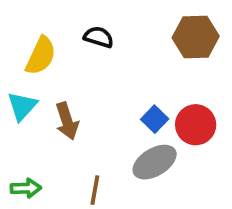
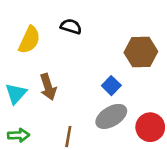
brown hexagon: (196, 37) -> (141, 52), moved
cyan triangle: (22, 106) -> (16, 94), moved
red circle: (196, 125) -> (150, 127), moved

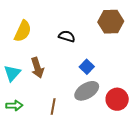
black semicircle: (71, 26) -> (67, 36), moved
brown hexagon: (141, 52) -> (111, 22), moved

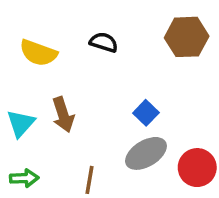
yellow semicircle: (23, 31) -> (38, 53), turned 85
black semicircle: (67, 36) -> (104, 42), moved

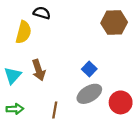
black semicircle: (104, 42) -> (42, 13), moved
yellow semicircle: (38, 53) -> (23, 32), turned -95

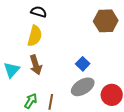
yellow semicircle: (23, 32) -> (35, 36), moved
green arrow: (15, 109) -> (31, 101), moved, turned -56

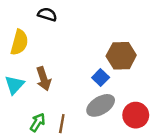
brown hexagon: (106, 21) -> (121, 56), moved
yellow semicircle: (35, 36) -> (19, 42), moved

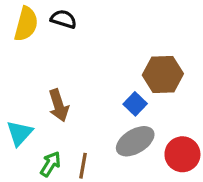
yellow semicircle: (19, 42) -> (26, 24), moved
cyan triangle: (14, 85) -> (20, 133), moved

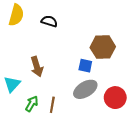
black semicircle: (64, 19) -> (49, 21), moved
blue square: (135, 104) -> (85, 66), turned -32

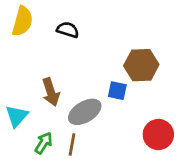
gray ellipse: (85, 89) -> (85, 112), moved

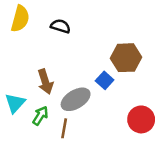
blue square: (117, 91) -> (105, 80), turned 30
green arrow: (44, 143) -> (40, 116), moved

